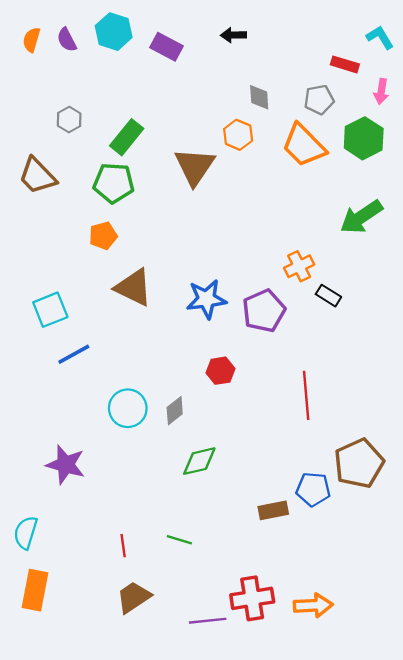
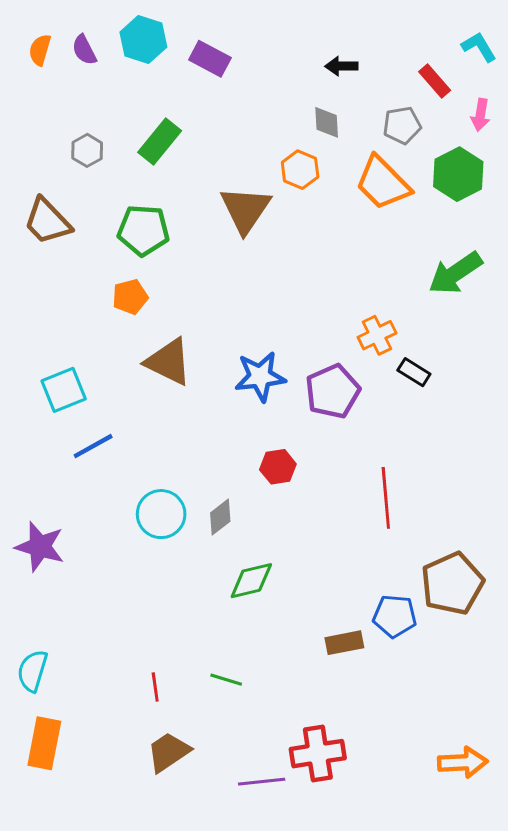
black arrow: (233, 35) -> (341, 66), moved
red rectangle: (345, 64) -> (435, 81), turned 32
green rectangle: (127, 137) -> (160, 142), moved
purple star: (66, 465) -> (40, 547), moved
orange arrow: (313, 605) -> (463, 762), moved

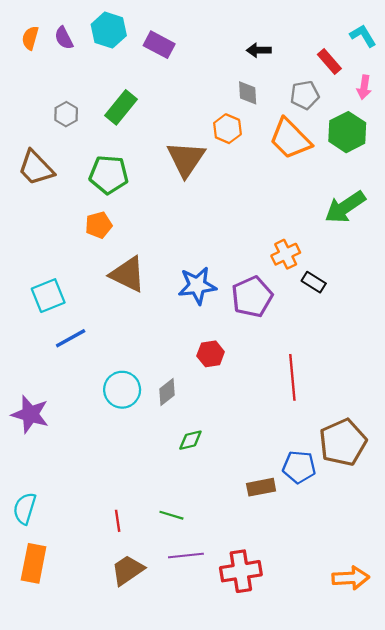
green diamond: (251, 581) -> (190, 440), size x0.7
purple line: (262, 782) -> (186, 556), moved

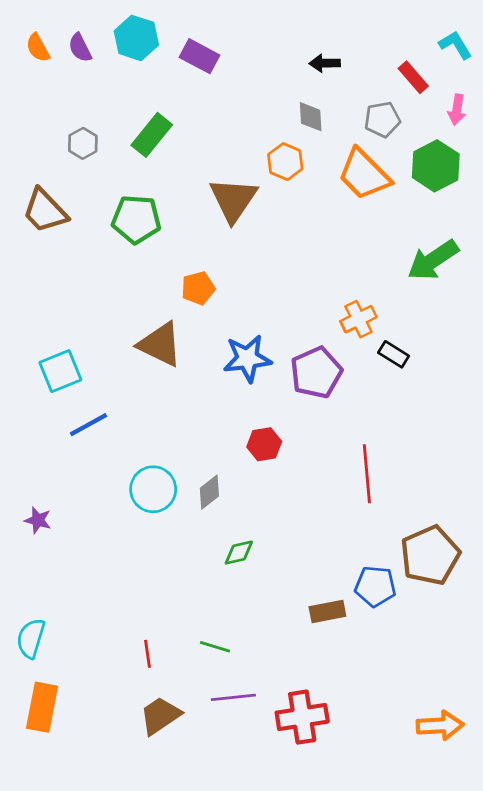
orange semicircle: (30, 38) -> (38, 48), turned -45
orange pentagon: (99, 225) -> (198, 288), moved
purple star: (30, 414) -> (38, 520), size x0.6

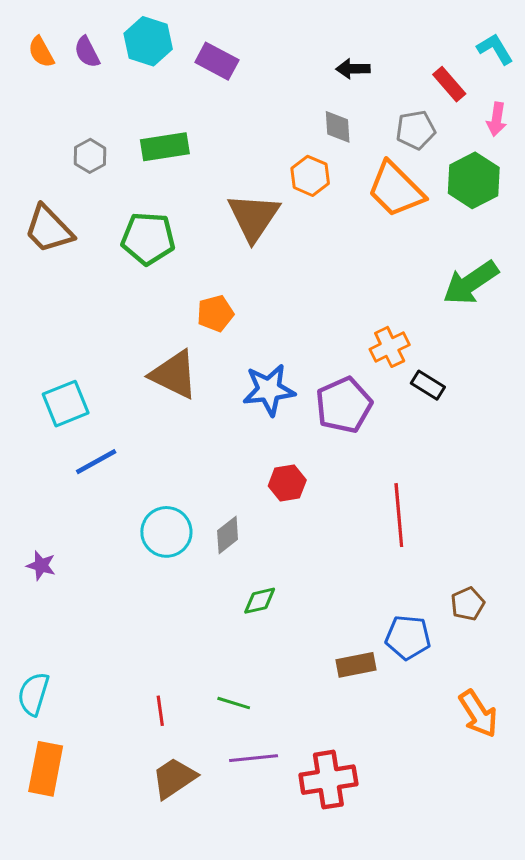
green rectangle: (152, 135) -> (165, 147), turned 42
brown pentagon: (430, 555) -> (468, 604), size x0.5
orange arrow: (440, 725) -> (478, 714), moved, turned 60

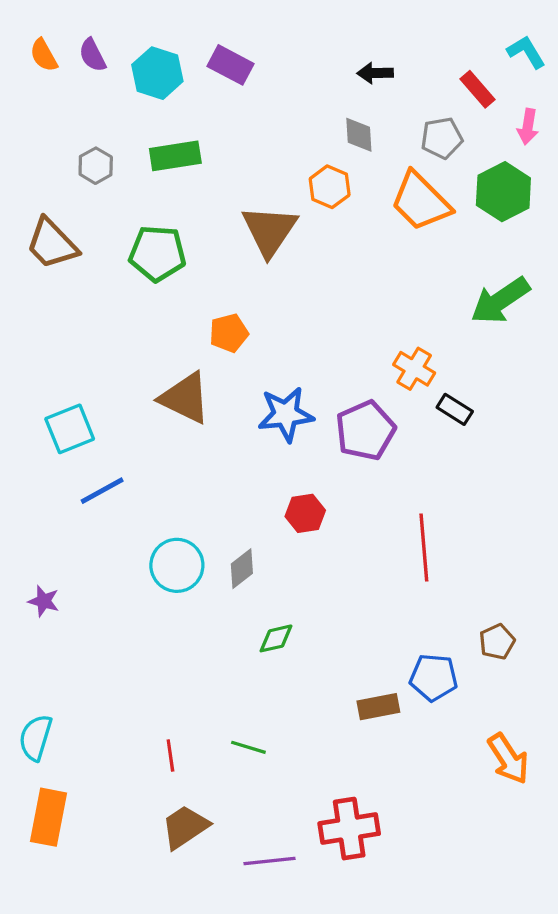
cyan hexagon: (148, 41) -> (157, 73), moved
orange cross: (390, 347) -> (414, 369), turned -33
purple line: (254, 758) -> (270, 861), moved

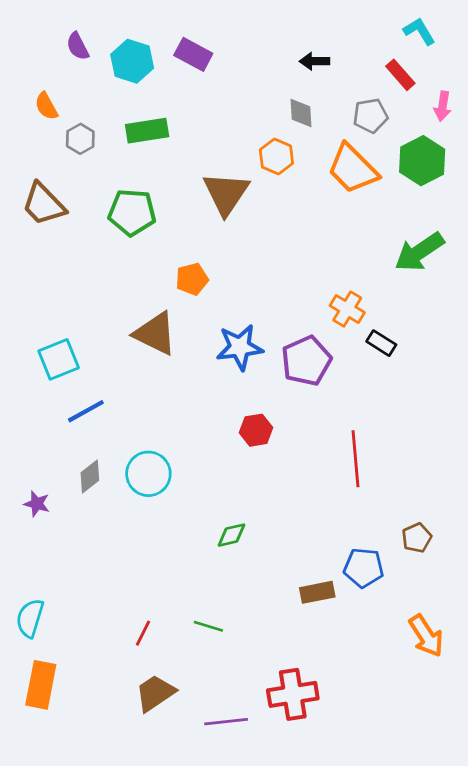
cyan L-shape: (526, 52) -> (419, 31), moved
orange semicircle: (44, 55) -> (46, 106), moved
gray diamond: (242, 569) -> (90, 477), moved
red line: (170, 755) -> (143, 633), turned 35

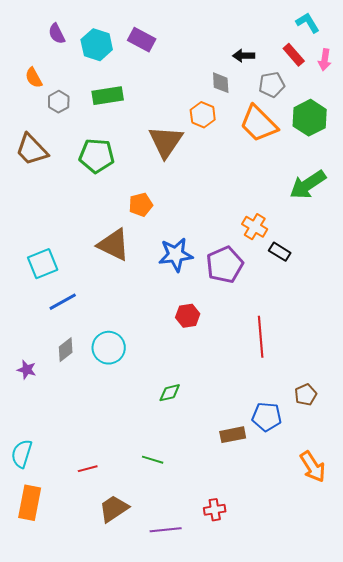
black arrow: (315, 61) -> (244, 56), moved
pink arrow: (443, 106) -> (325, 60), moved
red line: (143, 633) -> (88, 469), moved, turned 48
red cross: (293, 694) -> (215, 510), size x0.6

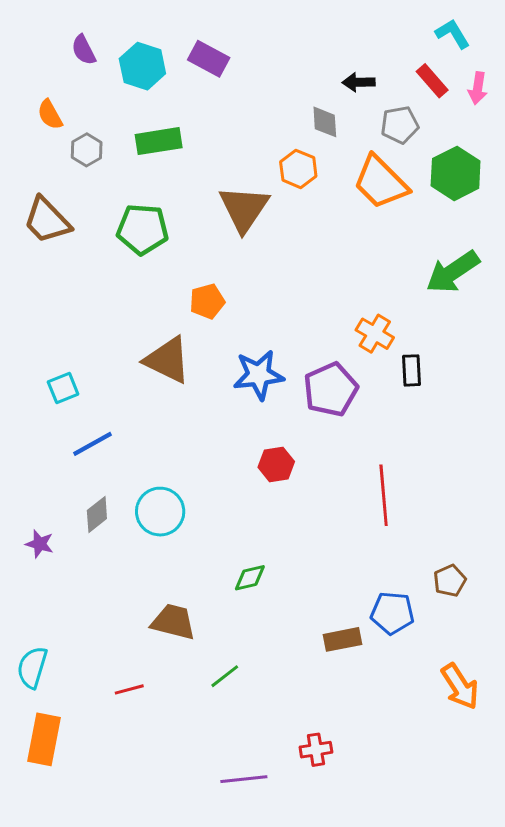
black rectangle: (280, 252) -> (412, 370), turned 55
cyan square: (43, 264) -> (63, 388), size x0.7
green line: (153, 460) -> (225, 676), turned -55
brown trapezoid: (114, 509) -> (173, 622), moved, turned 48

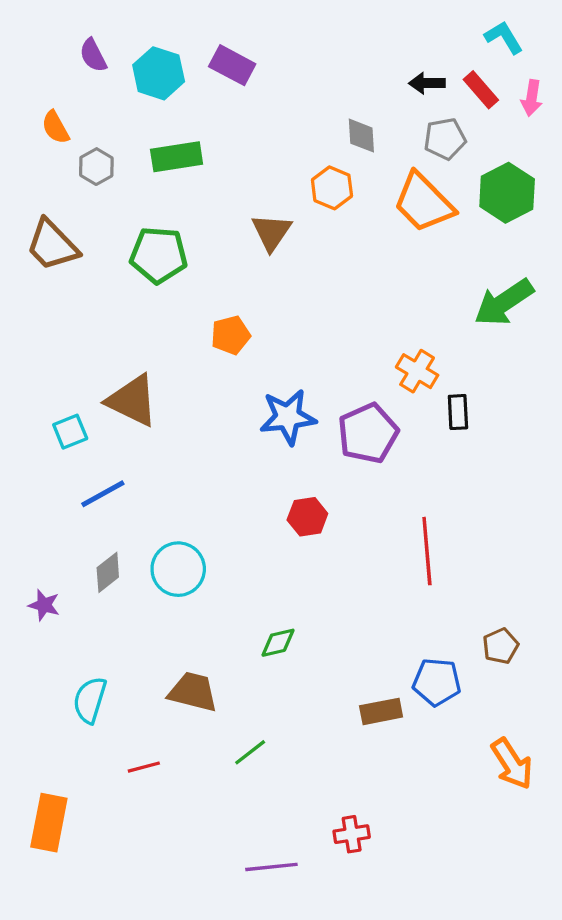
black arrow: (359, 82) -> (427, 83), moved
brown triangle: (244, 209) -> (271, 232), size x0.7
brown triangle: (167, 360) -> (132, 401), moved
cyan semicircle: (32, 667) -> (90, 700), moved

